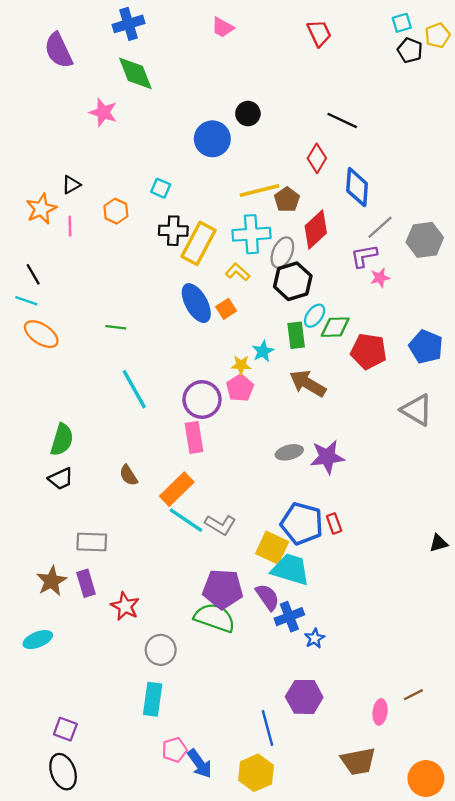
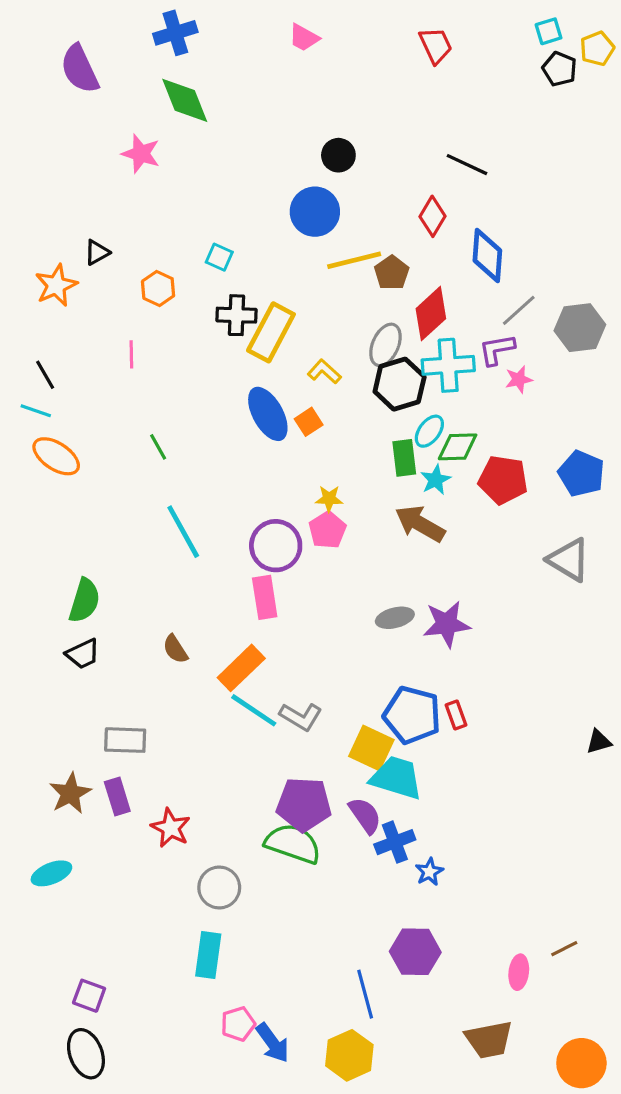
blue circle: (212, 139) -> (315, 212), moved
pink line: (70, 226) -> (131, 354), moved
cyan cross: (251, 234) -> (448, 365), moved
green line: (116, 327) -> (158, 447), turned 54
cyan star: (263, 351) -> (436, 480), moved

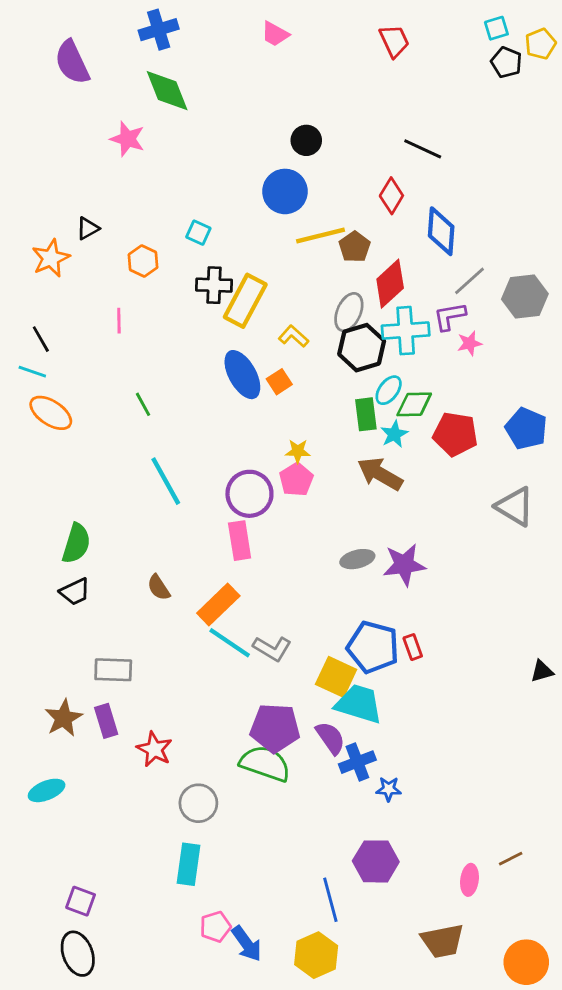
blue star: (429, 872) -> (389, 789), turned 30

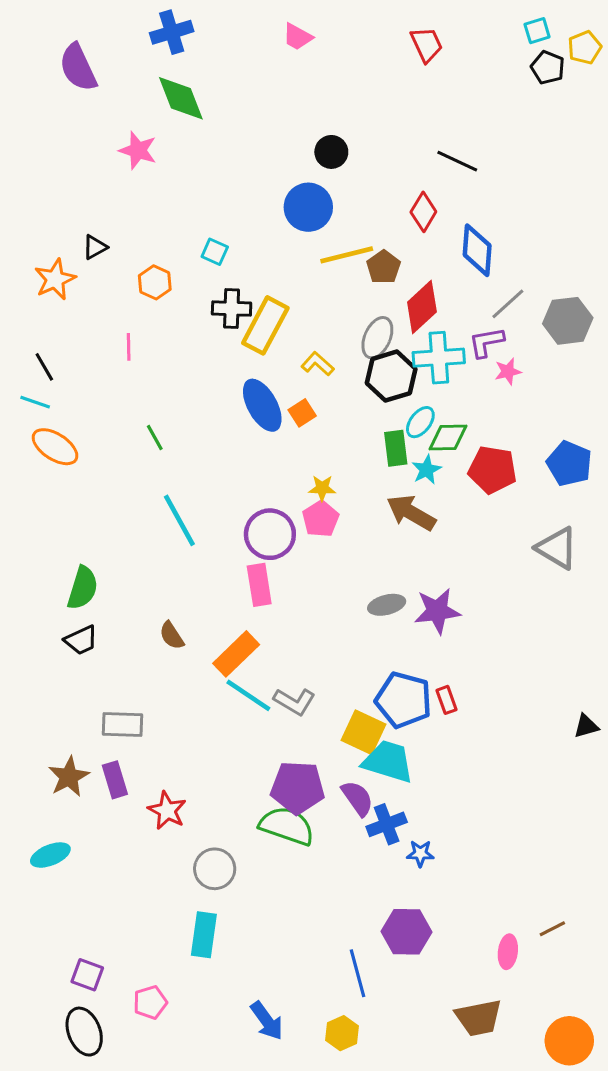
pink pentagon: (215, 927) -> (150, 1002), moved
yellow hexagon: (316, 955) -> (342, 1033), size x0.7

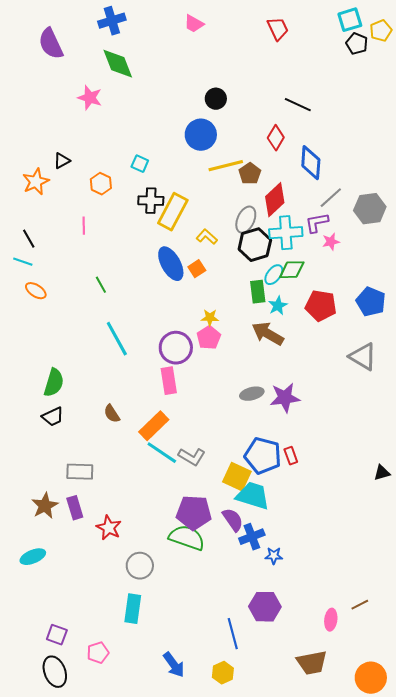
cyan square: (537, 31) -> (350, 20), size x1.4
green diamond: (448, 437) -> (292, 270), moved
orange ellipse: (55, 447) -> (36, 291), size x0.7

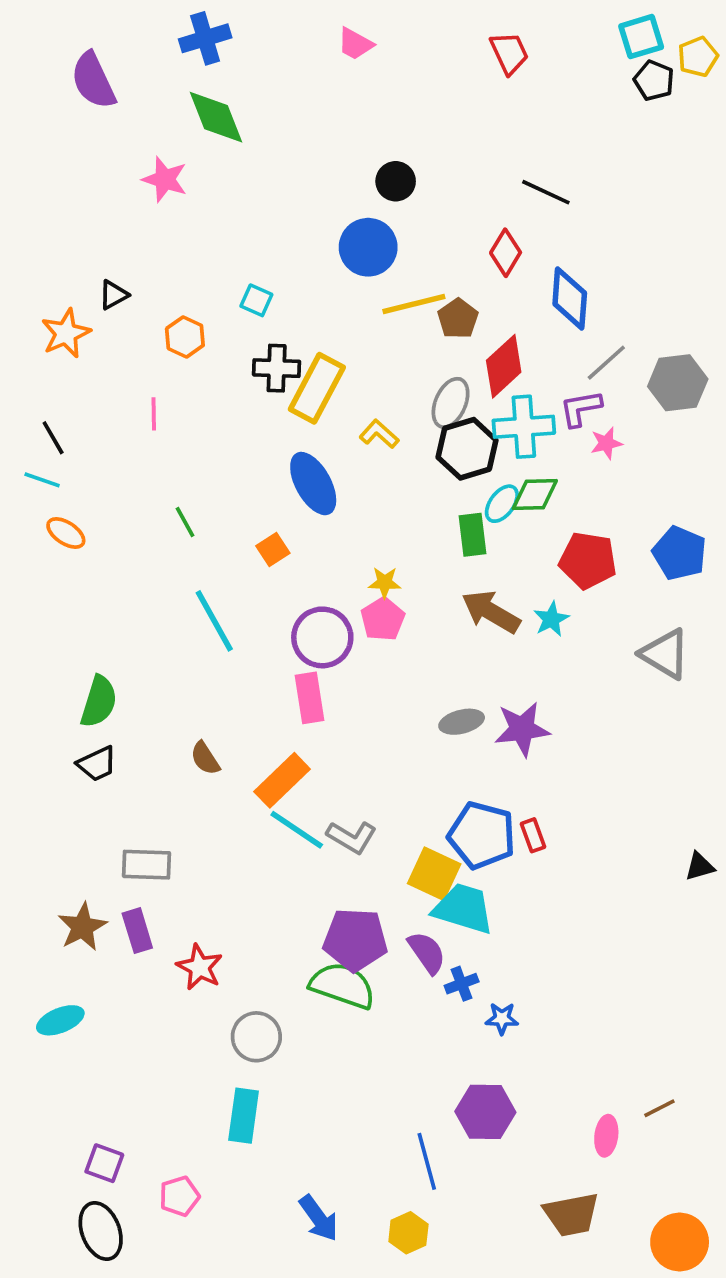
orange square: (197, 269) -> (273, 549), moved
cyan star: (278, 306) -> (551, 619), moved
blue cross: (252, 537) -> (462, 984), size x0.7

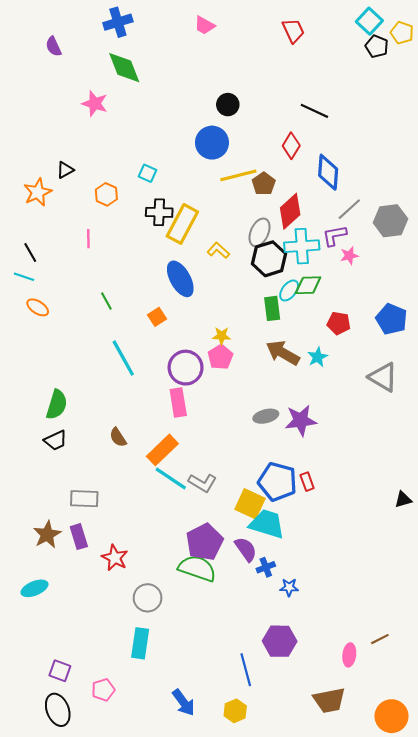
cyan square: (641, 37) -> (369, 21), turned -30
yellow pentagon: (698, 57) -> (402, 33), turned -30
purple semicircle: (93, 80) -> (54, 46), size x0.6
red pentagon: (588, 560) -> (339, 323), size x0.7
purple pentagon: (355, 940) -> (205, 542), turned -30

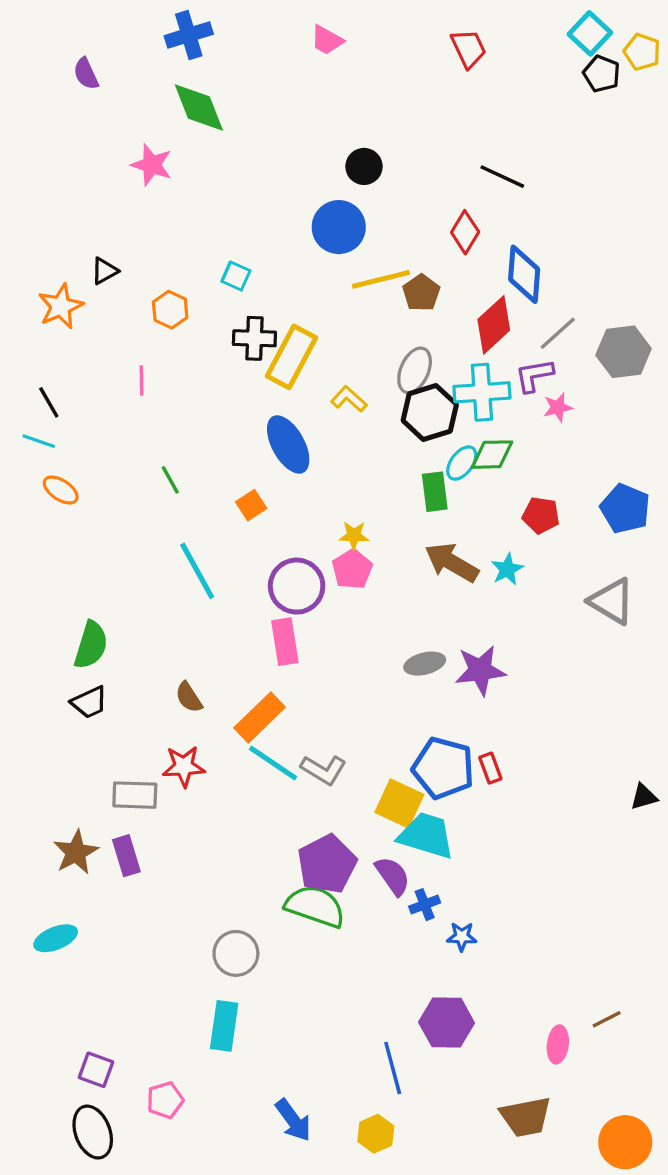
red diamond: (290, 211) -> (494, 325), moved
red star: (115, 558) -> (184, 766), moved, turned -30

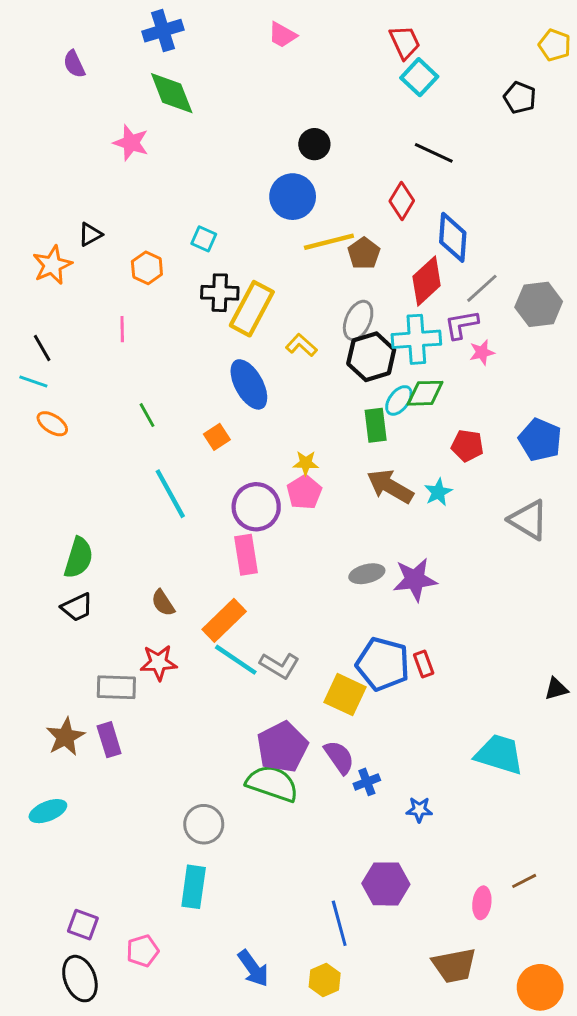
cyan square: (590, 33) -> (419, 77), moved
black pentagon: (602, 74) -> (520, 98), moved
cyan trapezoid: (426, 835) -> (499, 754), moved
blue star: (462, 937) -> (419, 810), moved

